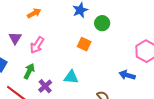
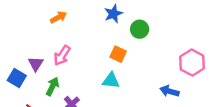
purple triangle: (15, 38) -> (36, 64), moved
cyan triangle: (71, 77) -> (111, 80), moved

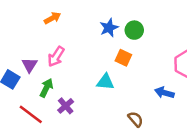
blue star: (113, 14) -> (109, 28), moved
orange square: (118, 54) -> (123, 58), moved

